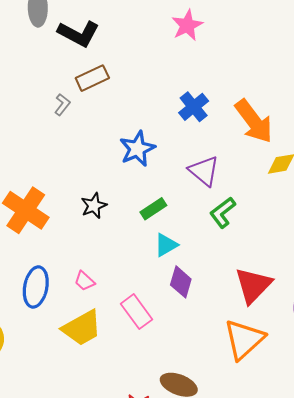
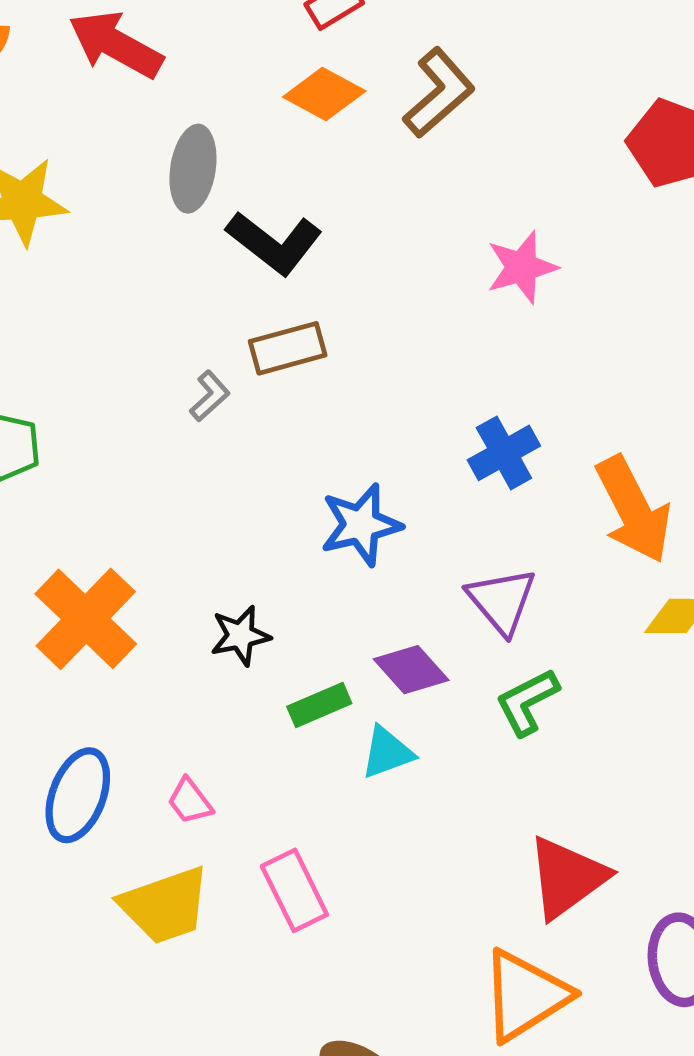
green rectangle: (153, 209) -> (319, 705), moved
purple diamond: (181, 282) -> (411, 670), moved, turned -68

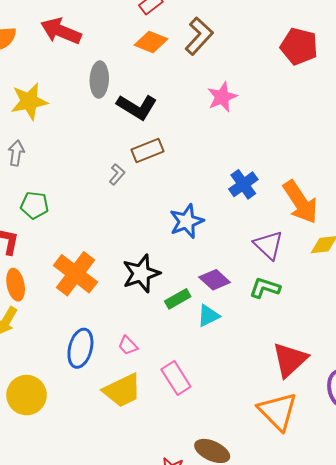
pink star: (522, 267) -> (222, 97), moved
purple triangle: (502, 601) -> (268, 245), moved
black star: (240, 636) -> (141, 274), size x1.5
green L-shape: (527, 702) -> (265, 288), turned 52
orange triangle: (525, 995) -> (278, 411), turned -36

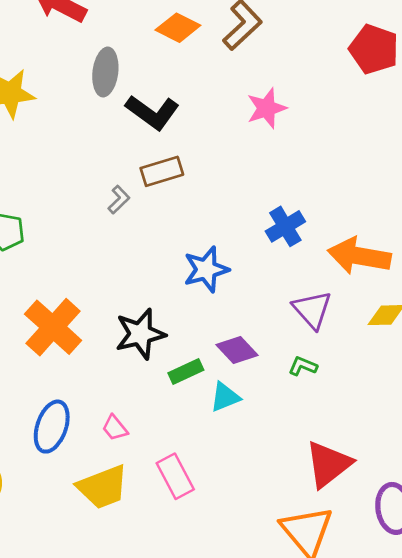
orange arrow: (300, 202) -> (359, 256), turned 129
green L-shape: (265, 288) -> (303, 366), size x0.7

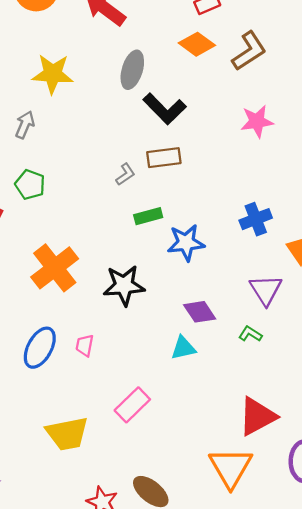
green rectangle: (186, 371) -> (148, 216), moved
pink trapezoid: (115, 428) -> (85, 345), moved, turned 40
pink rectangle: (175, 476) -> (132, 405), turned 64
yellow trapezoid: (103, 487) -> (67, 434), moved

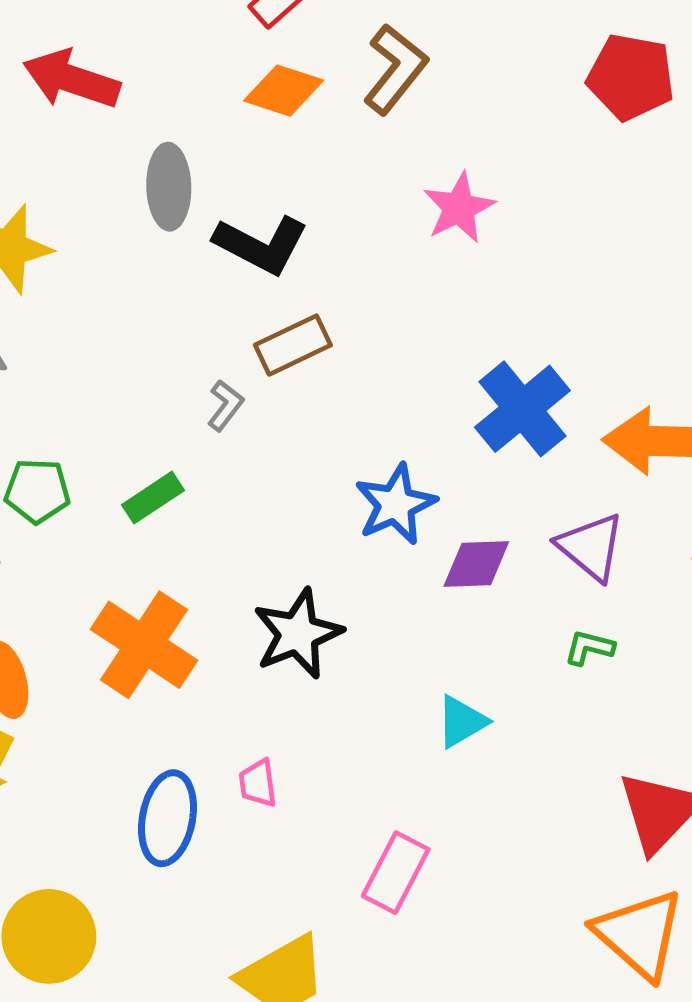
green rectangle: (148, 216) -> (153, 498), moved
blue cross: (256, 219) -> (522, 409), size x1.4
purple diamond: (200, 312) -> (476, 564), moved, turned -40

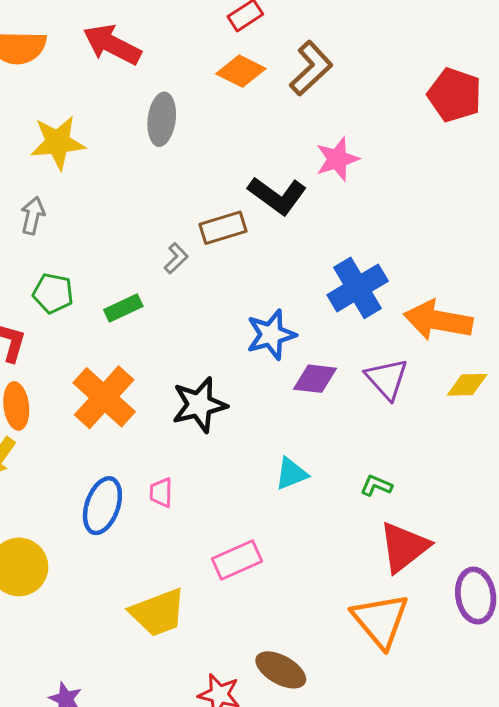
black L-shape: (261, 245) -> (277, 196), moved
green L-shape: (589, 648) -> (376, 486), moved
pink rectangle: (396, 873) -> (237, 560), turned 30

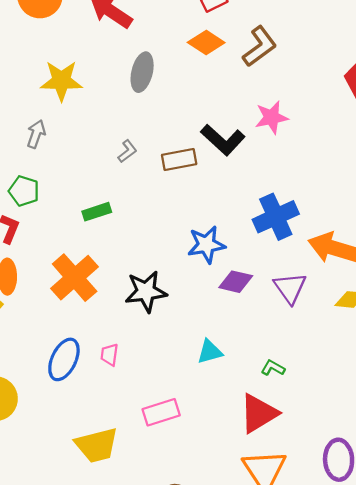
gray L-shape: (176, 258) -> (127, 151), moved
green pentagon: (53, 293) -> (24, 191), moved
red triangle: (404, 547) -> (259, 413), moved

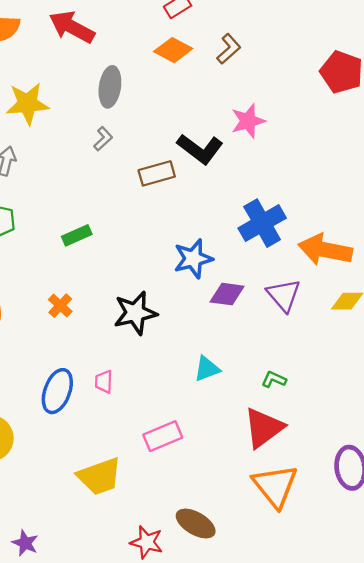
brown L-shape: (260, 46) -> (229, 49), size x0.7
gray L-shape: (127, 151) -> (103, 139), moved
orange cross: (75, 278) -> (60, 306), size x0.5

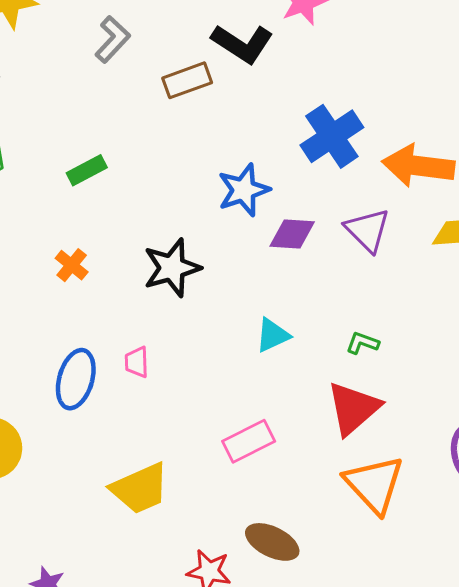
gray L-shape: (103, 139) -> (113, 39), size x1.4
pink rectangle: (163, 436) -> (249, 441), moved

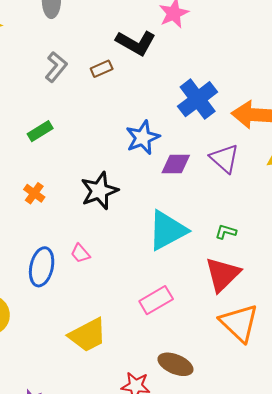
gray L-shape: (113, 39) -> (56, 67), moved
brown rectangle: (187, 80) -> (102, 69), size x0.7
cyan triangle: (273, 335) -> (167, 230), size x1.8
pink trapezoid: (137, 362) -> (80, 253), turned -35

